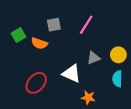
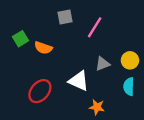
gray square: (54, 25) -> (65, 17), moved

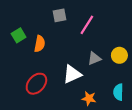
orange semicircle: (43, 48) -> (40, 44), turned -98
white triangle: (79, 81) -> (72, 74), turned -48
cyan semicircle: (129, 87) -> (118, 92), moved

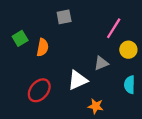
pink line: (87, 25) -> (114, 28), moved
yellow circle: (119, 55) -> (128, 50), moved
cyan semicircle: (118, 92) -> (130, 85), moved

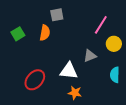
orange semicircle: (43, 47) -> (45, 33), moved
white triangle: (78, 80) -> (69, 71), turned 30
orange star: (96, 106) -> (75, 93), moved

